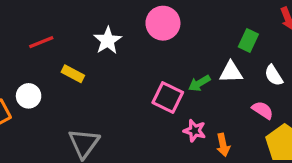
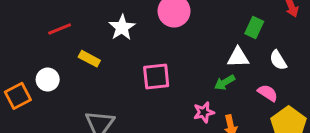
green arrow: (199, 83) -> (225, 83), moved
pink square: (168, 97) -> (156, 77), moved, turned -32
pink star: (195, 131) -> (204, 112), turned -30

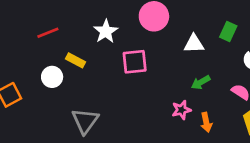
white triangle: (238, 57) -> (194, 44), moved
pink square: (156, 77) -> (135, 62), moved
white circle: (48, 80) -> (52, 77), moved

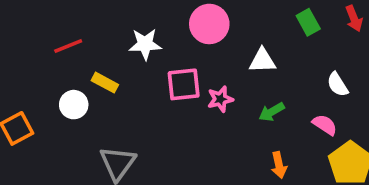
white star: (106, 31) -> (145, 44), turned 30
green rectangle: (228, 31) -> (308, 22), moved, turned -54
pink star: (181, 110) -> (220, 99), moved

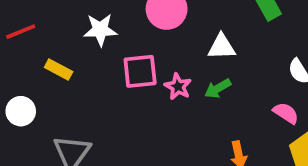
pink star: (220, 99) -> (178, 87), turned -30
white circle: (74, 105) -> (21, 111), moved
green arrow: (272, 112) -> (218, 88), moved

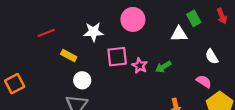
white triangle: (221, 47) -> (179, 34), moved
white circle: (21, 111) -> (82, 80), moved

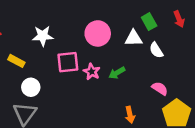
pink circle: (133, 19) -> (98, 33), moved
white semicircle: (212, 57) -> (156, 50), moved

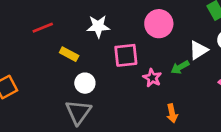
white triangle: (134, 38) -> (198, 50), moved, turned -30
pink star: (92, 72) -> (152, 78), moved
orange arrow: (130, 115) -> (172, 113), moved

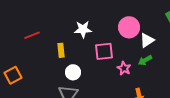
red line: (43, 28) -> (32, 35), moved
white triangle: (198, 50) -> (147, 40), moved
yellow rectangle: (69, 54) -> (61, 50), turned 56

